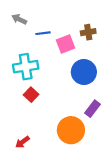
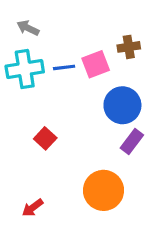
blue line: (43, 33) -> (64, 67), moved
cyan cross: (26, 67) -> (25, 69), moved
purple rectangle: (92, 109) -> (132, 142), moved

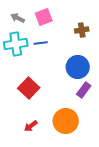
pink square: (96, 64) -> (44, 17), moved
red square: (45, 138) -> (29, 88), size x1.5
red arrow: (33, 208) -> (31, 126), moved

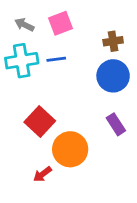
blue circle: (78, 67) -> (113, 76), moved
purple rectangle: (84, 90) -> (116, 124), turned -70
orange circle: (66, 121) -> (70, 149), moved

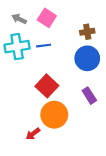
pink square: (60, 23) -> (47, 18), turned -36
red square: (40, 122) -> (47, 86), moved

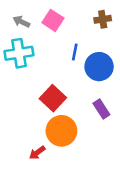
brown cross: (87, 32) -> (103, 19), moved
blue line: (44, 46) -> (75, 52), moved, turned -72

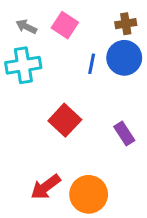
blue circle: (99, 67) -> (124, 58), moved
orange circle: (61, 131) -> (89, 194), moved
red arrow: (37, 153) -> (46, 187), size x1.5

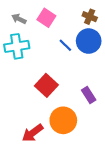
brown cross: (126, 24) -> (90, 17), turned 32
blue line: (92, 64) -> (65, 45), turned -56
orange circle: (89, 194) -> (63, 120), moved

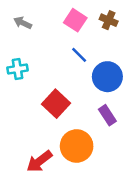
pink square: (46, 18) -> (75, 20), moved
blue circle: (89, 41) -> (107, 77), moved
cyan cross: (17, 46) -> (18, 69), moved, size x0.7

